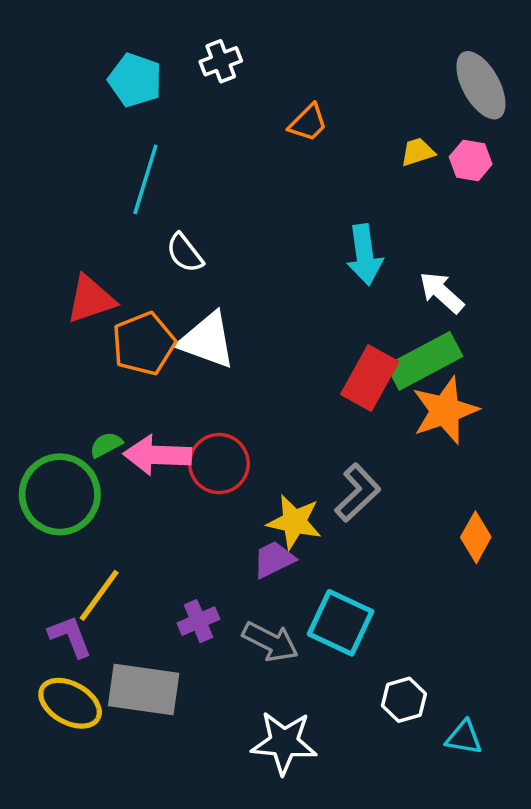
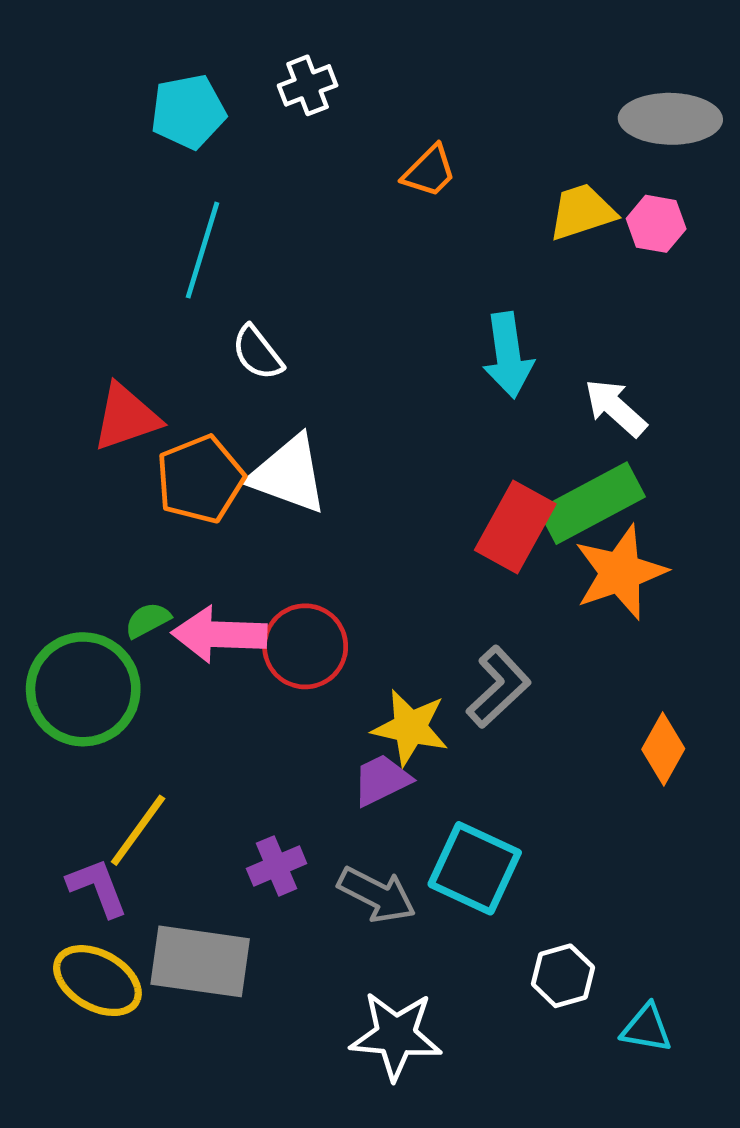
cyan pentagon: (135, 80) -> (188, 112), turned -30
gray ellipse: (481, 85) -> (670, 119), turned -60
yellow trapezoid: (418, 152) -> (582, 212), size x1.4

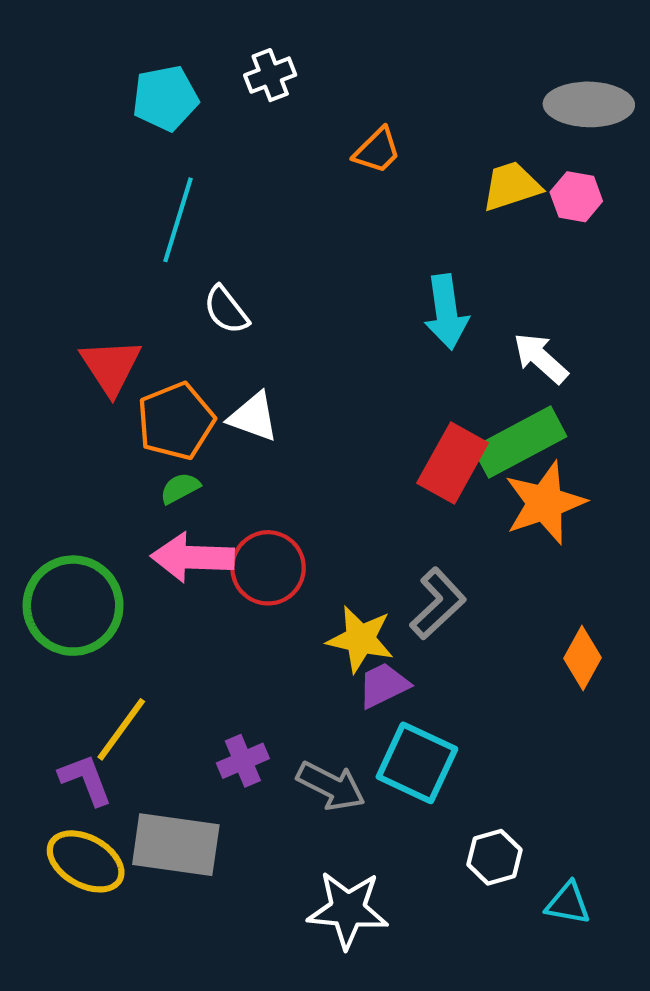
red triangle: (126, 417) -> (111, 367), turned -44
white triangle: (288, 474) -> (253, 417), size x0.7
green semicircle: (148, 620) -> (180, 488), moved
purple trapezoid: (382, 780) -> (383, 685), moved

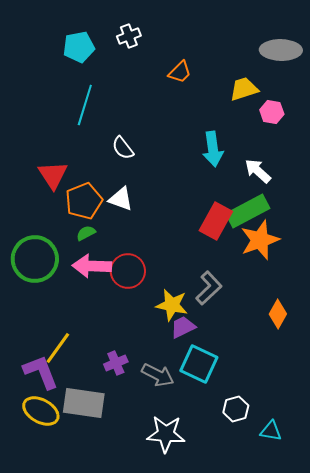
pink hexagon: (576, 197) -> (272, 112), moved
white semicircle: (226, 310) -> (123, 148), moved
green circle: (73, 606) -> (35, 259), moved
purple L-shape: (86, 780) -> (41, 372), size x1.4

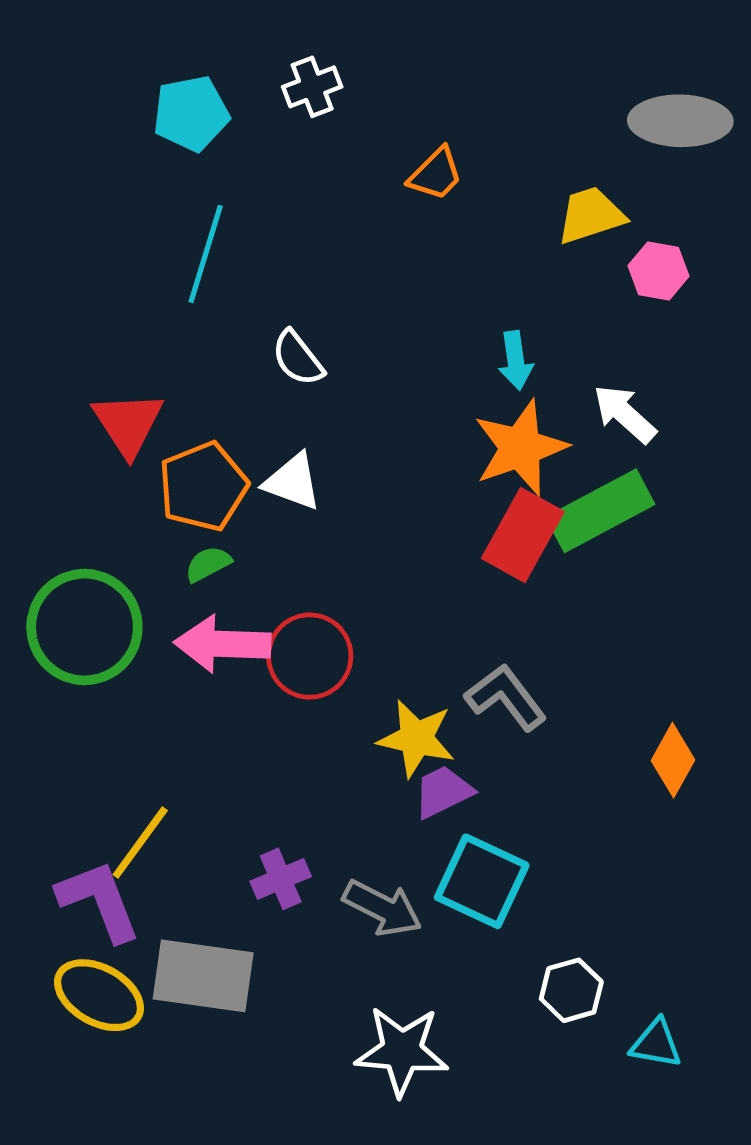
cyan arrow: (213, 149) -> (516, 361), size x0.7
orange star: (260, 240) -> (520, 448), moved
gray L-shape: (209, 288) -> (506, 697), turned -84

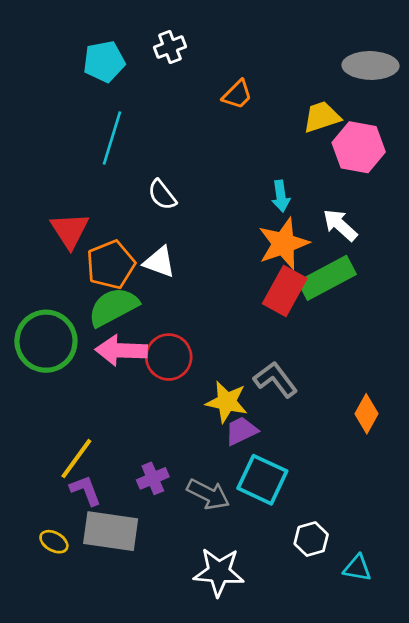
pink hexagon: (658, 271) -> (359, 147), size x1.6
green semicircle: (208, 564) -> (113, 307), size x2.0
purple L-shape: (99, 901) -> (86, 490), moved, size x0.7
yellow ellipse: (99, 995) -> (54, 542), size x0.6

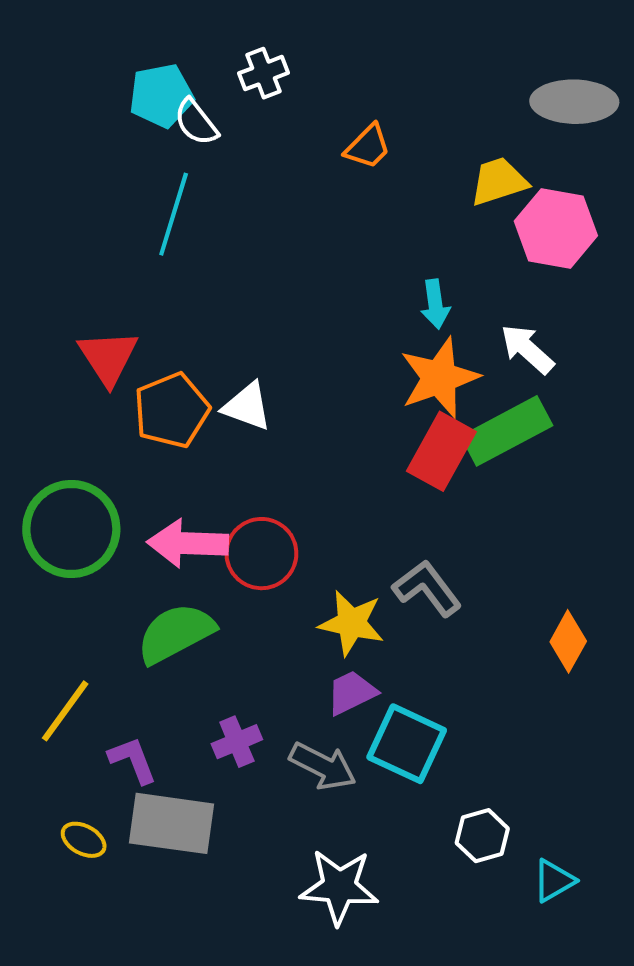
white semicircle: (162, 195) -> (196, 122), moved
green semicircle: (113, 307) -> (176, 633), moved
purple trapezoid: (241, 431) -> (351, 693), moved
yellow line: (76, 459) -> (65, 711), moved
cyan triangle: (357, 568) -> (554, 881), turned -40

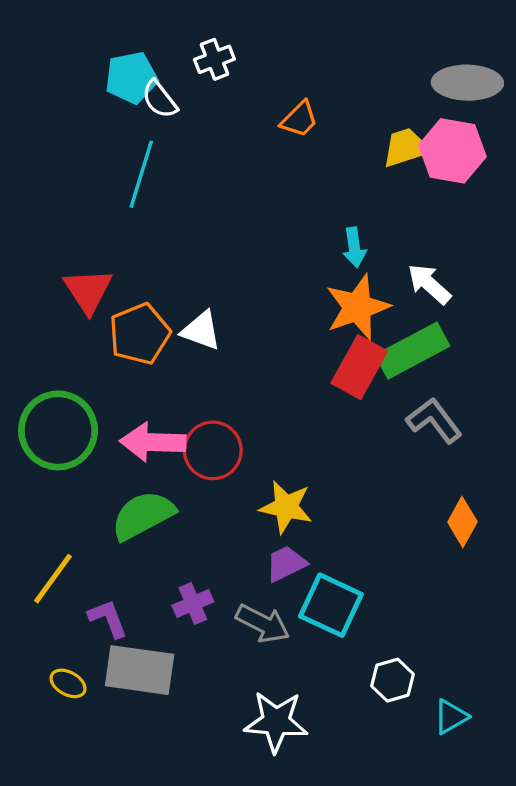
pink hexagon: (556, 228) -> (452, 151), moved
gray L-shape: (427, 588) -> (434, 420), moved

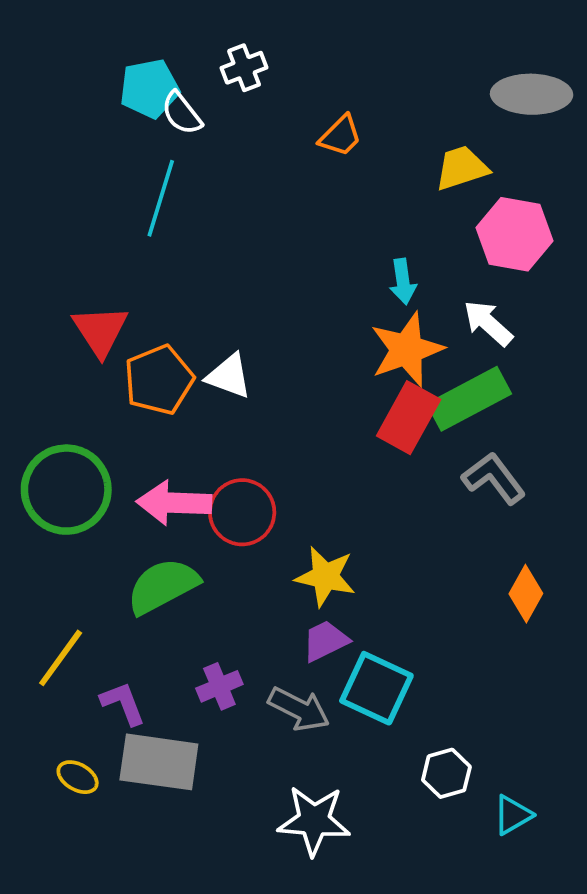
pink hexagon: (452, 151) -> (515, 234), moved

